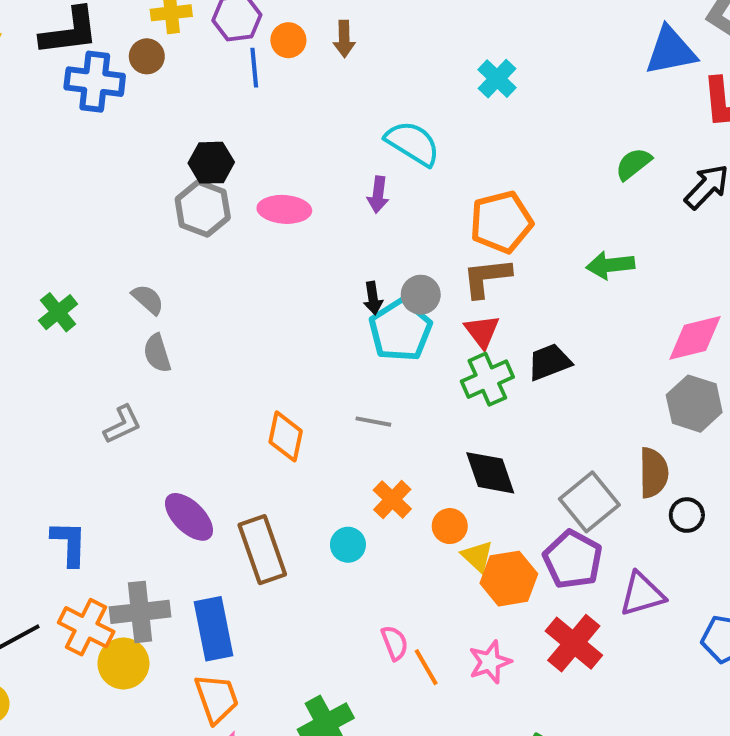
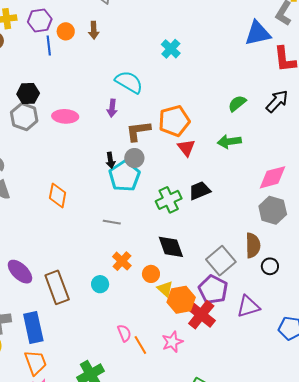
green semicircle: (633, 164) -> (237, 103), moved
brown L-shape: (487, 278) -> (138, 131), moved
red triangle: (482, 331) -> (186, 148), moved
orange diamond: (286, 436) -> (58, 195), moved
red cross: (574, 643) -> (201, 315), moved

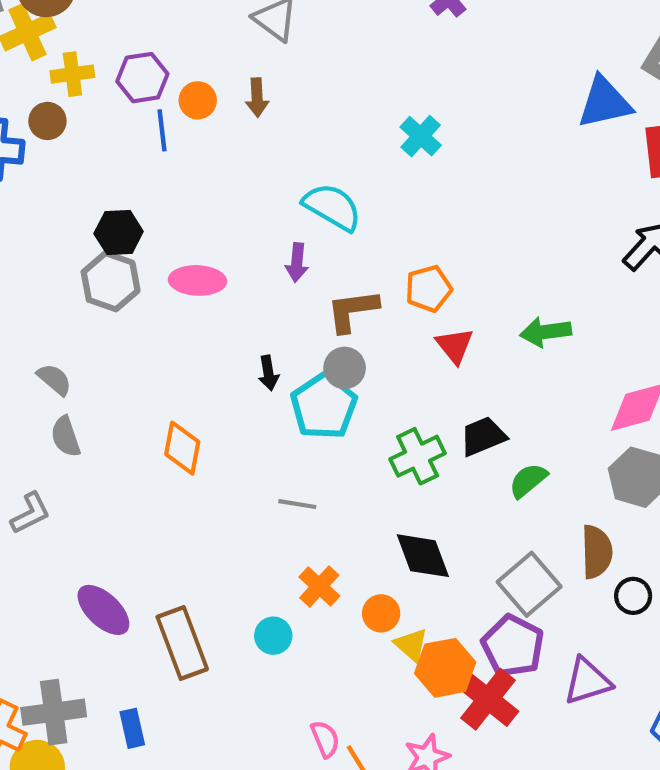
green semicircle: (237, 103) -> (528, 480), moved
orange pentagon: (174, 121) -> (429, 289), size x0.7
black arrow: (110, 160) -> (268, 373), moved
blue rectangle: (33, 328) -> (132, 728), size x0.6

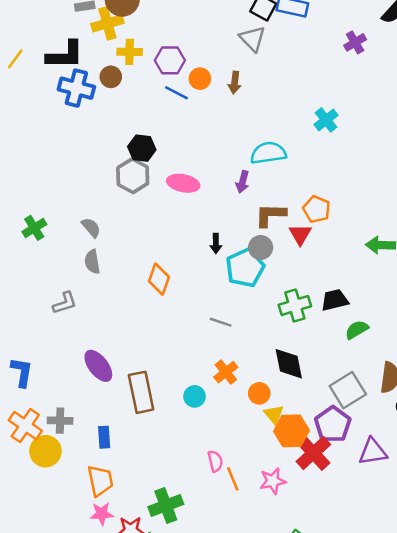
blue line: (162, 130) -> (176, 93), turned -65
cyan semicircle: (332, 207) -> (268, 153), turned -48
orange pentagon: (429, 289) -> (317, 209), turned 30
red triangle: (455, 346) -> (300, 234), moved
gray cross: (54, 712) -> (60, 421), size x0.7

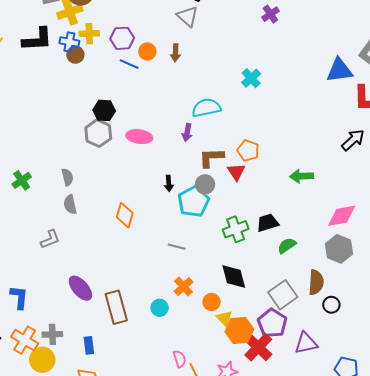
blue cross: (76, 88) -> (69, 42), moved, size x0.7
gray semicircle: (91, 228) -> (67, 177), turned 30

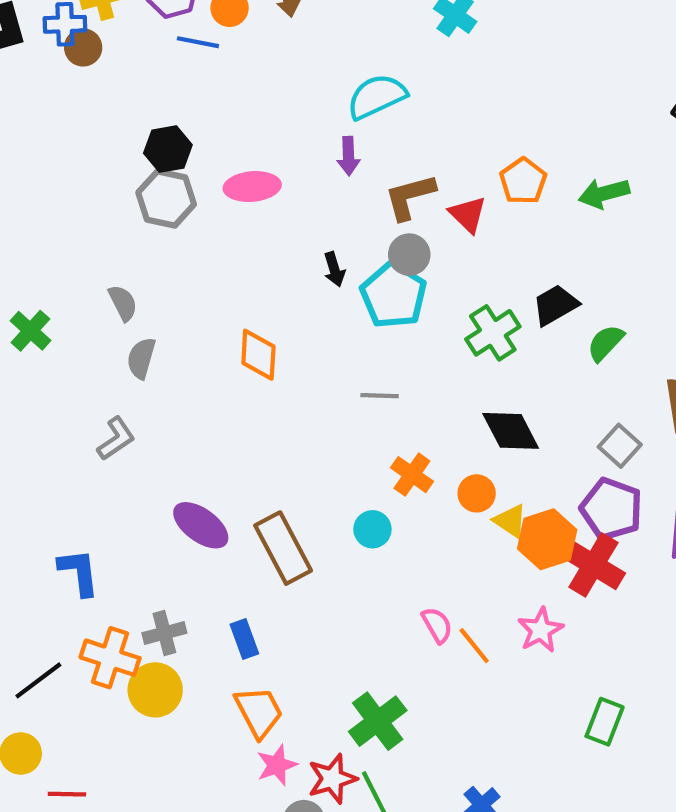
orange pentagon: (248, 151) -> (523, 181), moved, turned 30
gray semicircle: (70, 205) -> (141, 358), turned 42
gray square: (283, 295) -> (620, 446), size x0.7

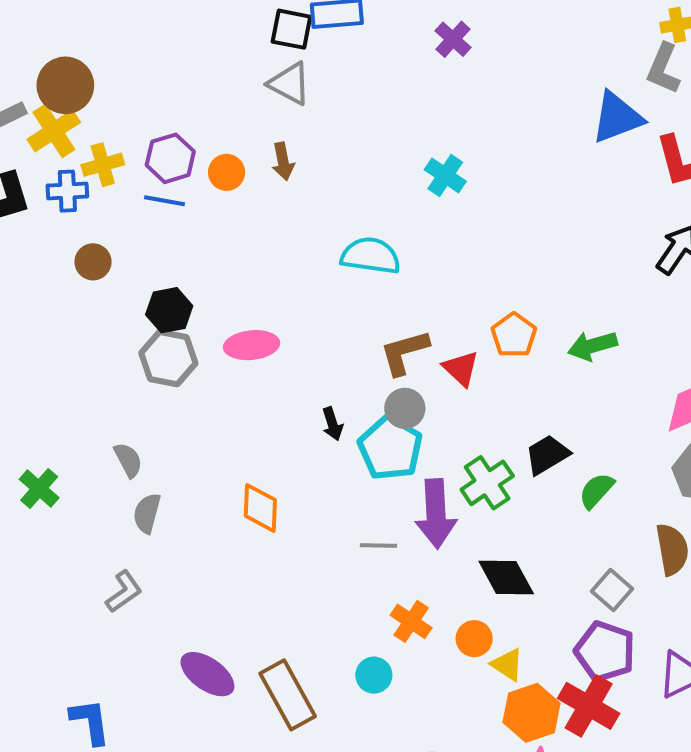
blue line: (198, 42) -> (164, 201), moved
brown circle: (83, 47) -> (93, 262), moved
cyan semicircle: (377, 97) -> (371, 256), turned 34
purple arrow: (349, 156) -> (436, 514), moved, size x1.8
orange hexagon: (547, 539) -> (531, 713), moved

